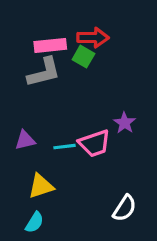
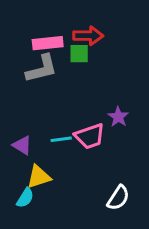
green square: (83, 57) -> (79, 54), turned -30
purple triangle: (25, 140) -> (22, 145), moved, turned 45
cyan semicircle: (35, 222) -> (25, 198), moved

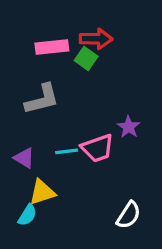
green square: (79, 54) -> (86, 58), turned 35
gray L-shape: (42, 69) -> (42, 99), moved

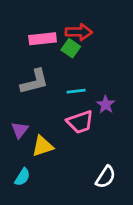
cyan line: (67, 151) -> (76, 91), moved
purple triangle: (24, 158) -> (20, 130), turned 36
yellow triangle: (42, 192) -> (43, 146), moved

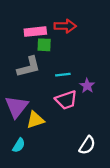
green square: (71, 48) -> (44, 45), moved, turned -32
purple triangle: (20, 130) -> (17, 107), size x1.6

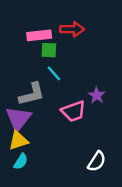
gray L-shape: (29, 67) -> (32, 94), moved
cyan line: (63, 75) -> (54, 73), moved, turned 56
yellow triangle: (35, 120) -> (18, 141), moved

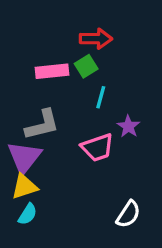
pink rectangle: (39, 35) -> (52, 71), moved
green square: (49, 50) -> (86, 66), moved, turned -35
cyan line: (54, 73) -> (101, 97), moved, turned 56

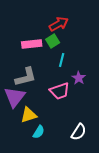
red arrow: (96, 39) -> (59, 24), turned -30
yellow triangle: (24, 187) -> (29, 115), moved
cyan semicircle: (28, 214) -> (39, 132), moved

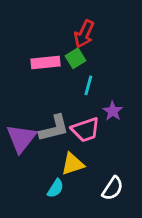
red arrow: (59, 24) -> (84, 34), turned 144
gray L-shape: (26, 77) -> (54, 128), moved
yellow triangle: (29, 115) -> (73, 164), moved

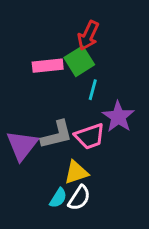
green square: (76, 58) -> (79, 61), size x1.4
purple star: (113, 111) -> (118, 117), size x1.5
white semicircle: (113, 188) -> (79, 198), moved

